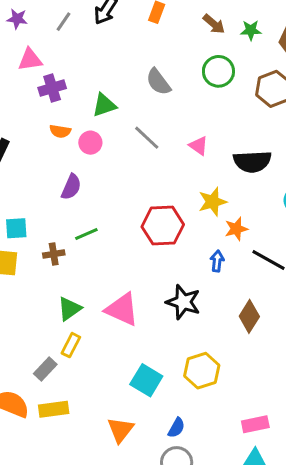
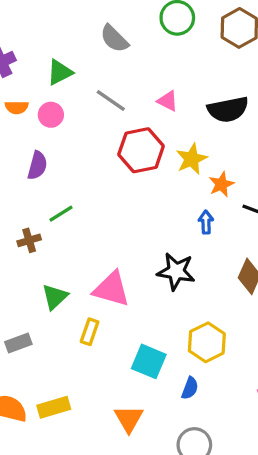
red hexagon: (163, 226) -> (141, 150), moved
yellow rectangle: (71, 345) -> (90, 332), moved
gray rectangle: (45, 369) -> (18, 343), moved, turned 35
blue semicircle: (176, 428) -> (190, 388), moved

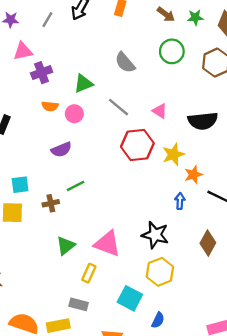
purple semicircle: (37, 165) -> (61, 150), turned 48
yellow hexagon: (207, 342) -> (160, 272), moved
gray rectangle: (18, 343) -> (79, 304), moved, turned 30

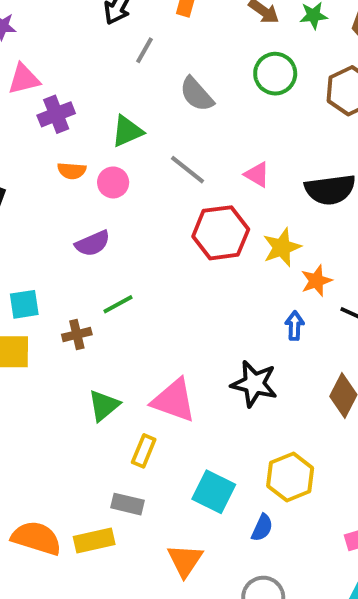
gray line: (47, 20) -> (145, 50), moved
yellow hexagon: (160, 272) -> (290, 477), moved

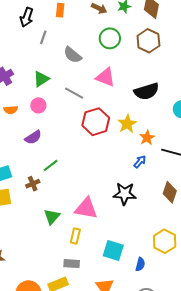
orange semicircle: (72, 171) -> (11, 110), moved
pink triangle: (257, 175) -> (105, 77), moved, size x1.5
blue arrow: (295, 326) -> (140, 162), turned 48
yellow hexagon: (290, 477) -> (165, 241), moved

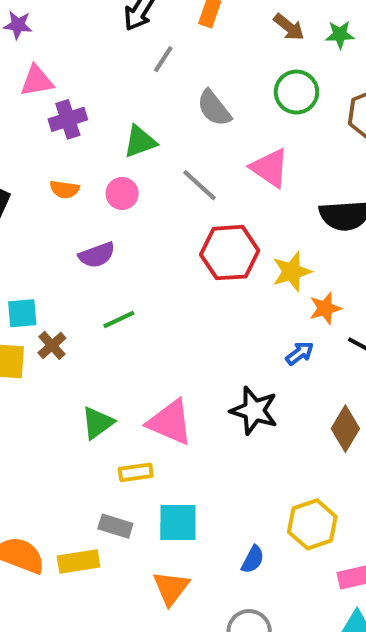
brown cross: (33, 184) -> (52, 345), moved, turned -32
yellow rectangle: (75, 236) -> (136, 472), turned 56
cyan square: (113, 250) -> (178, 522), moved, turned -30

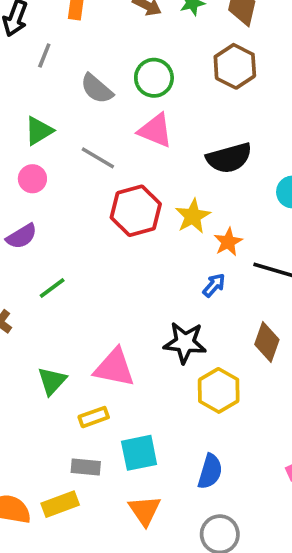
green circle: (296, 92) -> (154, 78), moved
yellow hexagon: (312, 524) -> (219, 390), moved
blue semicircle: (253, 559) -> (210, 471), size x1.4

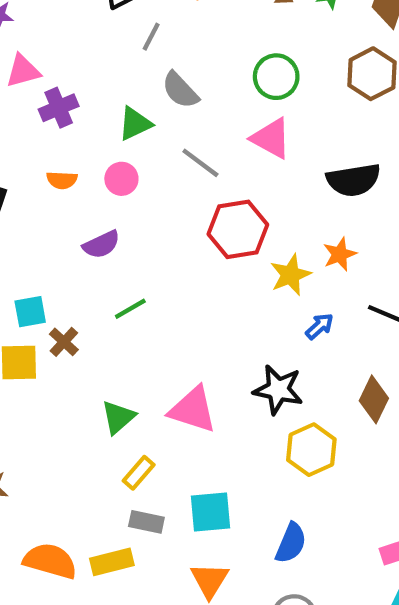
gray semicircle: (97, 89) -> (180, 90), moved
yellow star: (193, 216) -> (290, 275), moved
orange star: (228, 242) -> (340, 254), moved
yellow rectangle: (94, 417) -> (139, 473), moved, turned -36

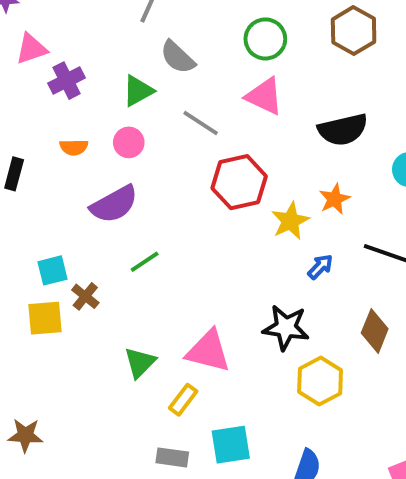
purple semicircle: (101, 244) -> (114, 204), size x1.4
yellow rectangle: (139, 473) -> (183, 400), moved

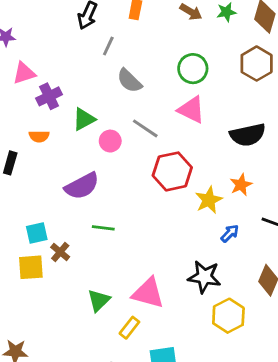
green triangle: (138, 91) -> (84, 119), moved
pink circle: (129, 142) -> (110, 141), moved
orange semicircle: (74, 147) -> (39, 136), moved
green line: (145, 262) -> (103, 228), turned 40

